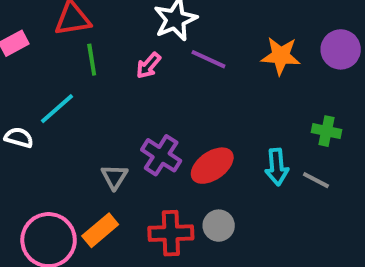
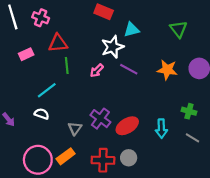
white semicircle: (19, 138) -> (42, 114), moved
gray line: (316, 180) -> (192, 138), moved

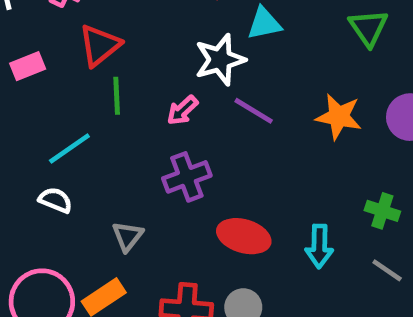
red triangle: (58, 43) -> (100, 45), turned -36
purple cross: (100, 119) -> (187, 177), moved, turned 30
red ellipse: (127, 126) -> (244, 236), turned 45

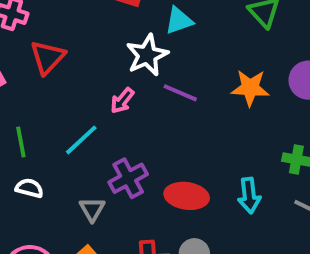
green line: (117, 96) -> (21, 142), moved
cyan line: (69, 148) -> (81, 140), moved
purple cross: (187, 177) -> (128, 178), moved

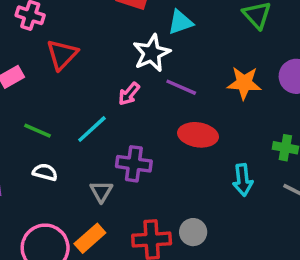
green line: (21, 142) -> (38, 131), turned -56
purple cross: (128, 178) -> (134, 164), turned 36
red ellipse: (187, 196) -> (198, 135), moved

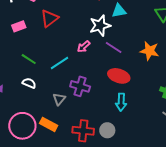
cyan arrow: (243, 180) -> (121, 102), moved
orange rectangle: (90, 238) -> (49, 124), turned 60

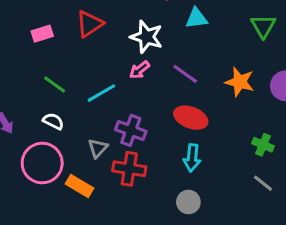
white star: (100, 26) -> (147, 37), moved, turned 30
pink circle: (22, 126) -> (42, 163), moved
gray circle: (107, 130) -> (188, 202), moved
red cross: (83, 131) -> (129, 169), moved

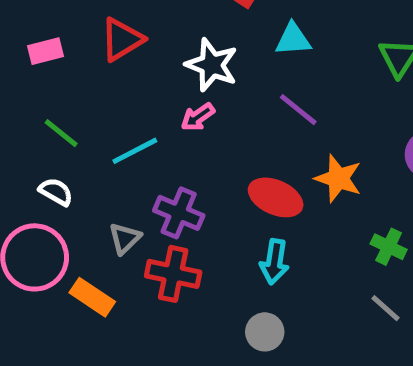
purple line: (185, 74) -> (298, 110), moved
orange star: (240, 82) -> (338, 179), moved

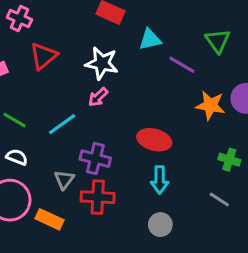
purple line: (298, 110) -> (182, 65), moved
orange star: (338, 179) -> (210, 105), moved
gray line: (385, 308) -> (219, 199), moved

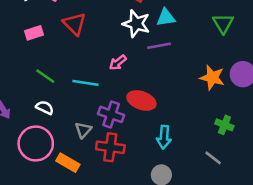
red triangle: (43, 56) -> (74, 24), turned -40
white star: (102, 63) -> (136, 24), moved
purple line: (182, 65) -> (159, 46), moved, turned -45
cyan line: (62, 124) -> (85, 83), turned 40
red ellipse: (154, 140) -> (141, 100), moved

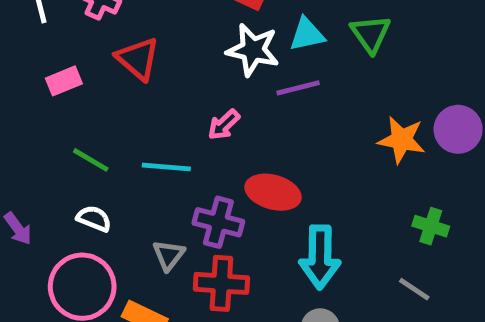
green triangle: (223, 23) -> (371, 34), moved
cyan arrow: (164, 137) -> (320, 257), size x1.4

